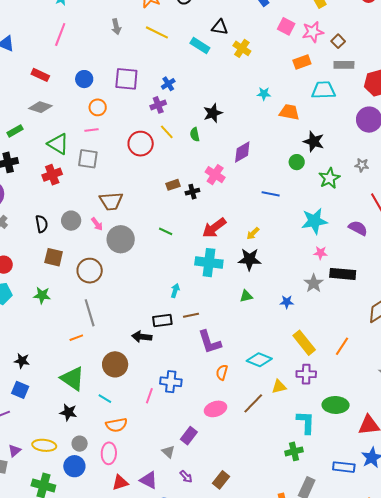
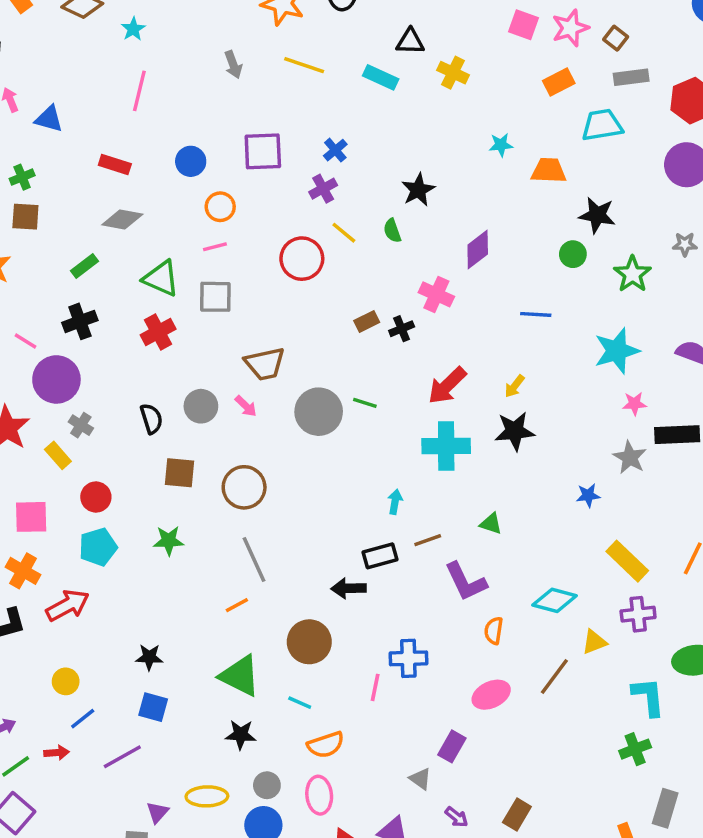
gray circle: (121, 239) -> (319, 412), moved
green triangle: (246, 296) -> (491, 524), moved, turned 40

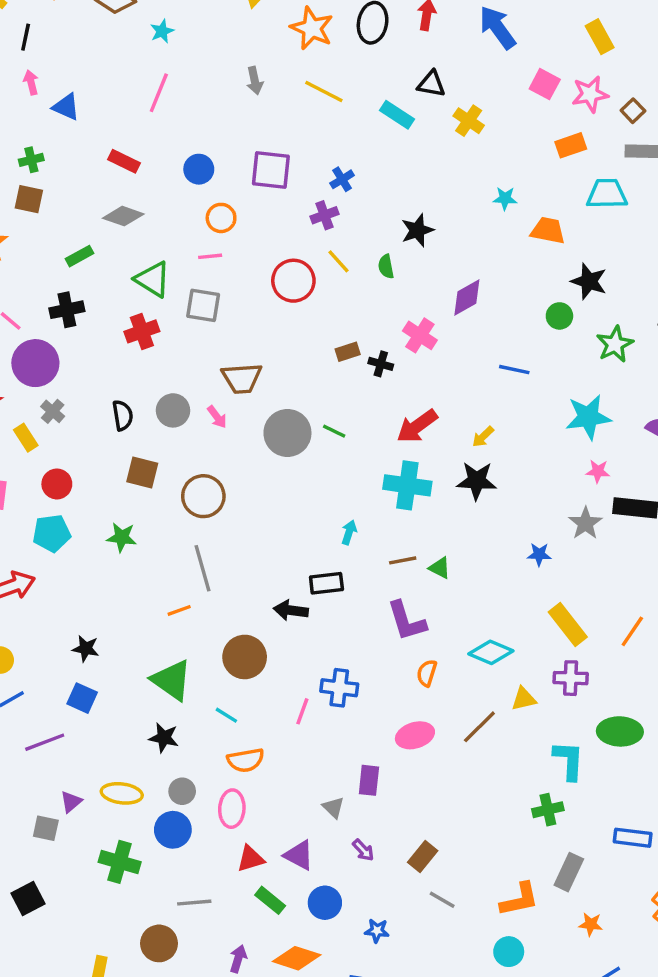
black cross: (402, 329) -> (381, 364), turned 30
brown line: (428, 540) -> (403, 560), moved
purple rectangle: (452, 746) -> (369, 780), turned -32

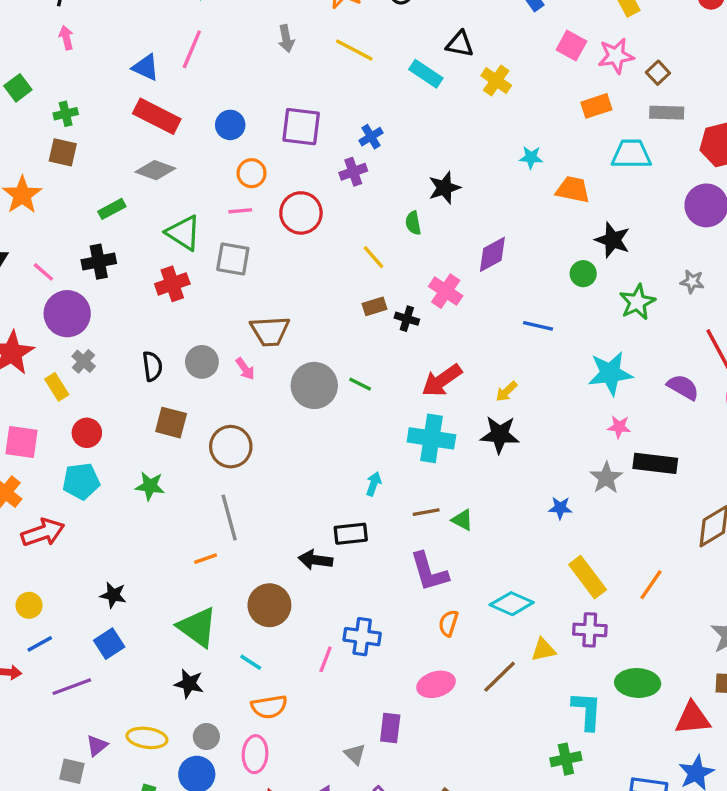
blue triangle: (66, 107) -> (146, 67), moved
red rectangle: (124, 161) -> (157, 116), size x1.5
yellow line: (338, 261) -> (374, 257), moved
red circle: (293, 281) -> (301, 213), moved
blue square: (82, 698) -> (109, 644), turned 32

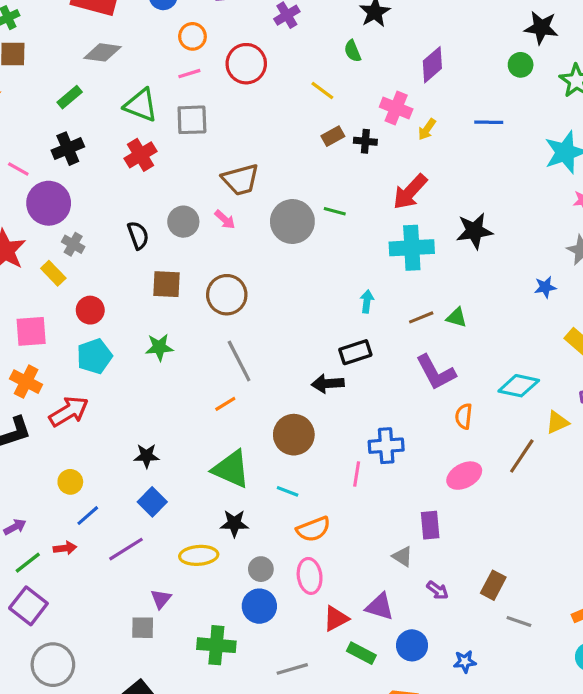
yellow arrow: (506, 391) -> (427, 129), moved
yellow ellipse: (147, 738) -> (199, 555), moved

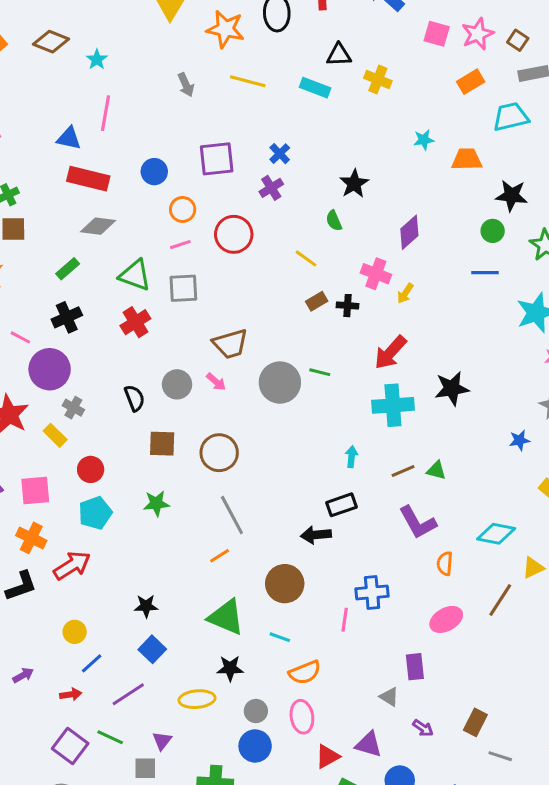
blue line: (489, 122) -> (485, 273), moved
green line: (28, 563) -> (110, 737), moved, turned 64
purple square: (28, 606) -> (70, 746), moved

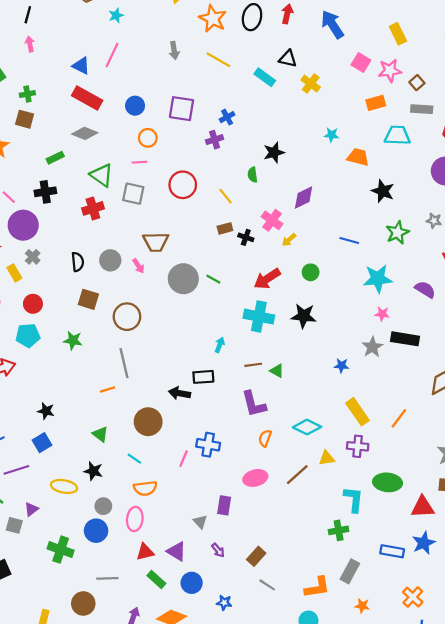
green circle: (493, 231) -> (311, 272), moved
red circle: (234, 234) -> (183, 185), moved
green triangle: (226, 617) -> (100, 434), size x0.6

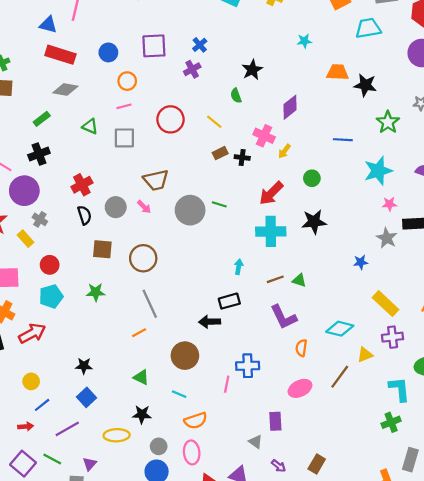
orange trapezoid: (358, 157) -> (337, 72), moved
green triangle: (102, 175) -> (90, 126), size x0.7
red cross: (93, 208) -> (82, 185), moved

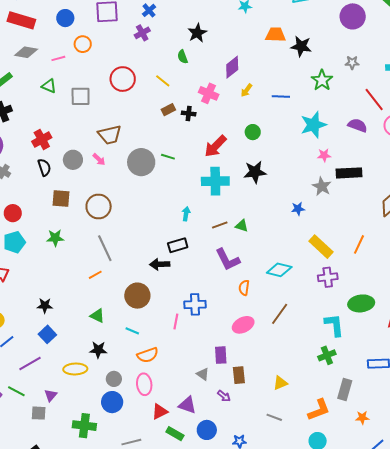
pink line: (124, 106) -> (58, 58), moved
yellow arrow: (284, 151) -> (246, 90), moved
yellow triangle: (365, 355) -> (280, 383), moved
brown rectangle: (317, 464) -> (239, 375), moved, turned -36

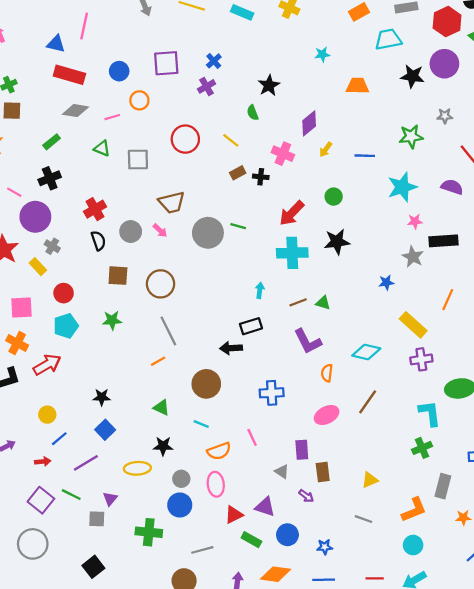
black star: (301, 46) -> (412, 76), moved
green star: (322, 80) -> (411, 137), turned 30
orange line: (359, 244) -> (448, 300), moved
pink line: (176, 321) -> (252, 437), moved, turned -35

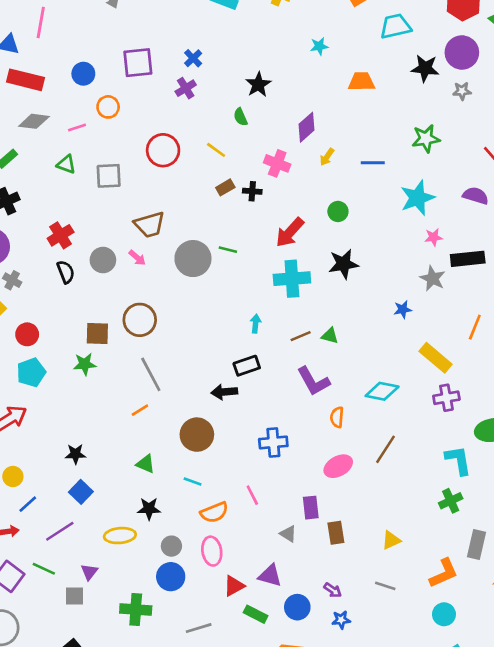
gray star: (445, 116) -> (462, 91), moved
brown square: (118, 276) -> (97, 334), moved
purple arrow: (306, 496) -> (333, 590), moved

